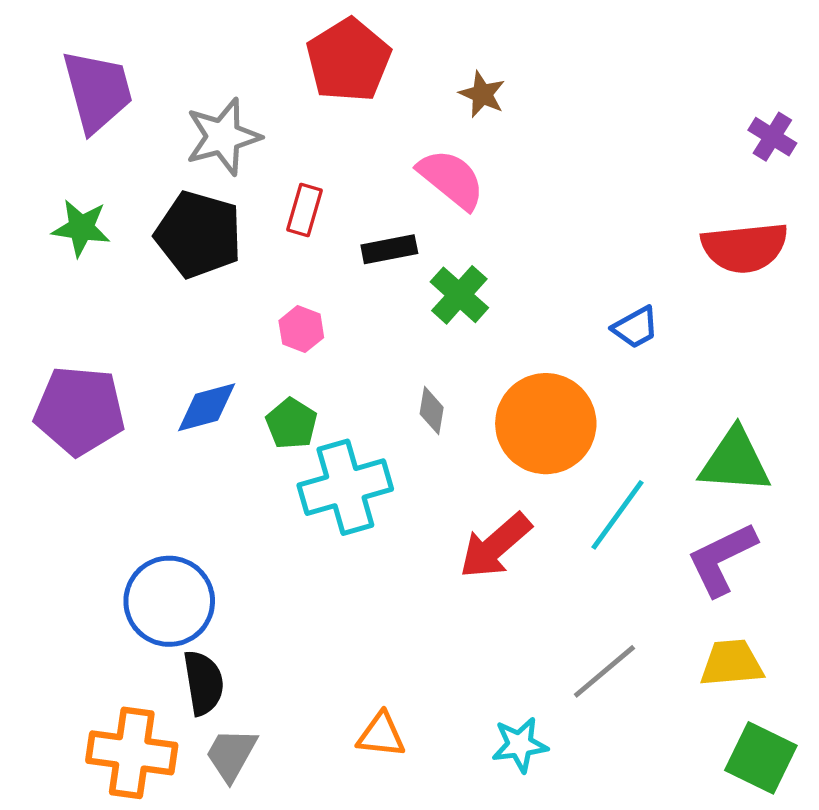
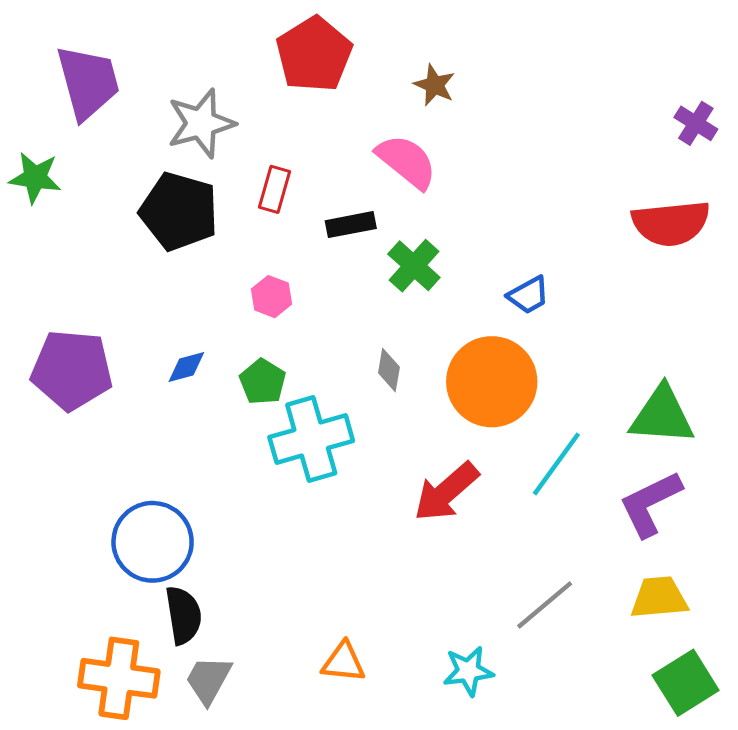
green star: (81, 228) -> (35, 178), moved
blue trapezoid: (635, 327) -> (528, 295), moved
blue diamond: (207, 407) -> (186, 367), size x0.7
green square: (761, 758) -> (686, 683), turned 32

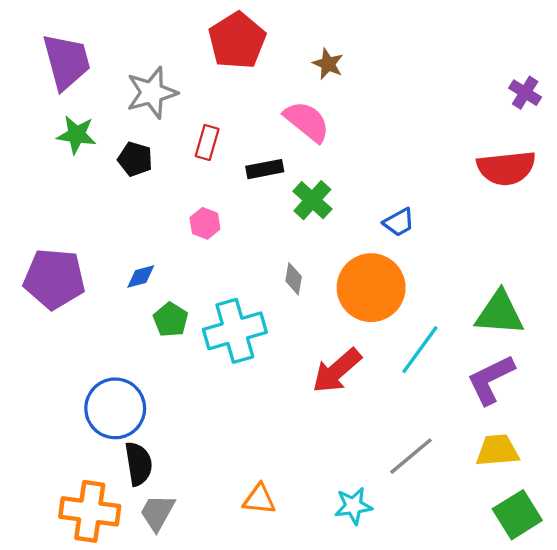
green star: (35, 178) -> (76, 135), moved
black pentagon: (179, 211) -> (135, 159), size x0.6
green pentagon: (263, 382) -> (171, 320), moved

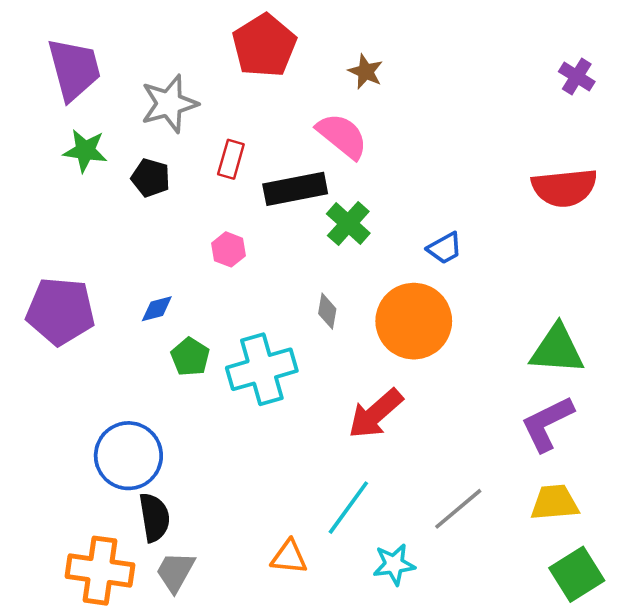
purple cross: (525, 93) -> (577, 77), moved
black rectangle: (265, 169) -> (295, 189), size x1.5
cyan line: (420, 350) -> (348, 508), moved

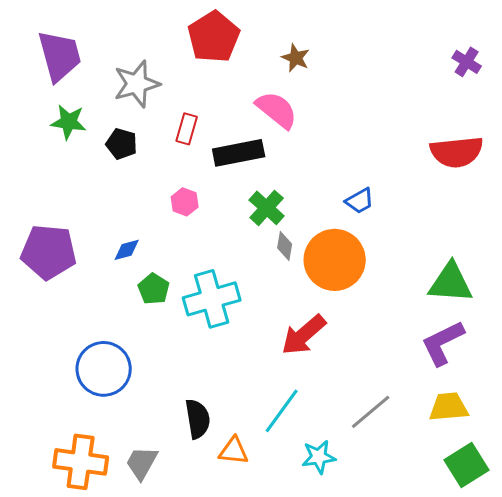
green cross: (348, 224) -> (267, 208), moved
gray diamond: (327, 311) -> (285, 246), moved
black semicircle: (154, 517) -> (198, 419), moved

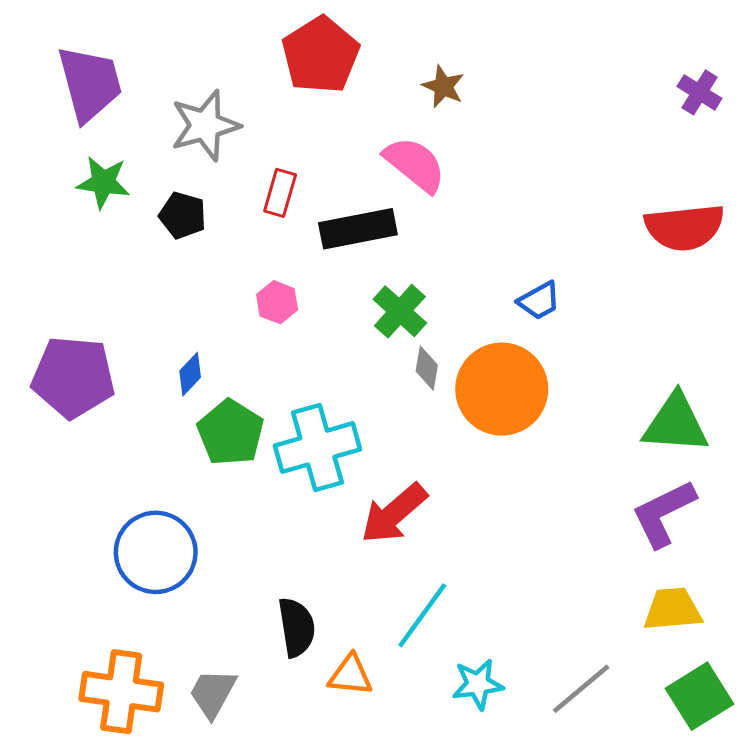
blue diamond: (127, 250) -> (190, 374), turned -32
green pentagon: (154, 289) -> (231, 433), size x1.4
red arrow: (304, 335) -> (394, 513), moved
gray line: (371, 412) -> (581, 689), moved

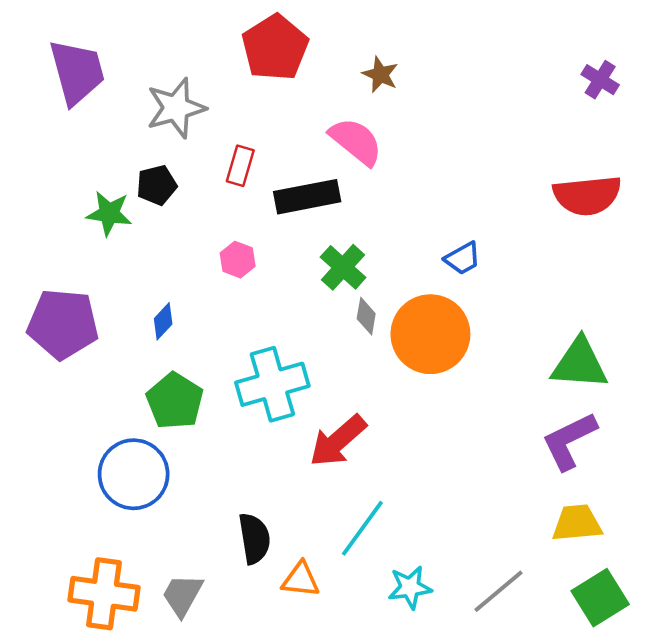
green star: (103, 182) -> (109, 213), moved
black pentagon: (183, 215) -> (157, 185), turned -30
green pentagon: (231, 433) -> (175, 401), moved

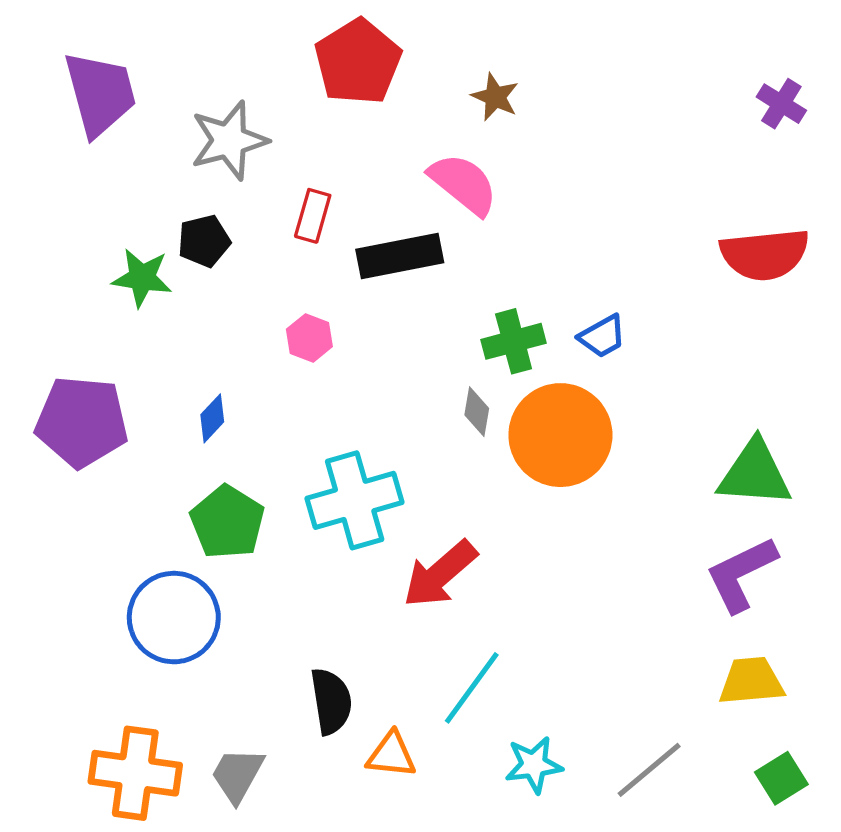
green cross: (343, 267) -> (514, 341), moved, turned 33
green square: (600, 598) -> (781, 778), size x0.7

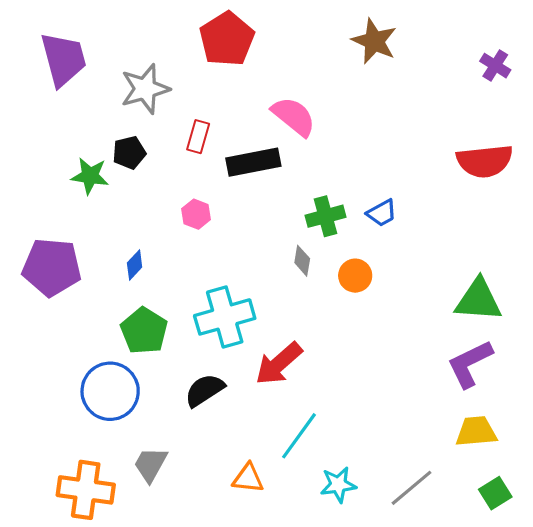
brown star: (495, 97) -> (374, 41), moved, size x1.5
orange circle: (560, 435) -> (355, 276), size x0.5
black semicircle: (331, 701) -> (205, 390), moved, turned -114
gray trapezoid: (237, 775) -> (150, 464), moved

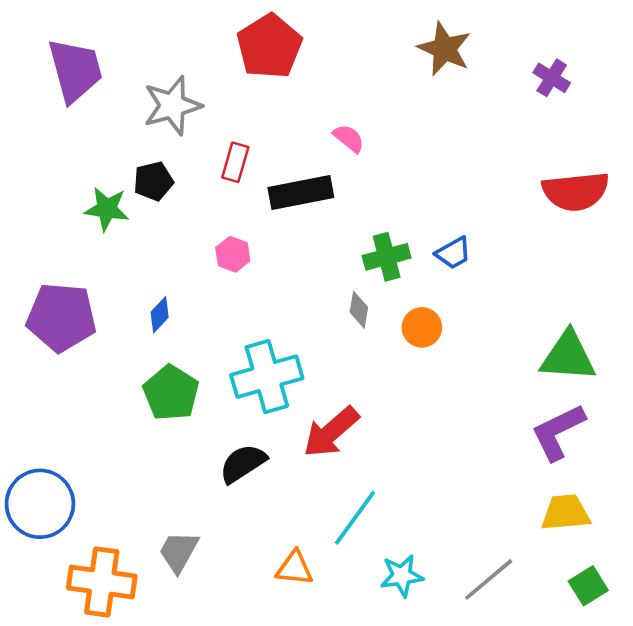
purple cross: (495, 66) -> (552, 78), moved
pink semicircle: (294, 116) -> (349, 138), size x0.6
blue circle: (110, 391) -> (40, 504), moved

